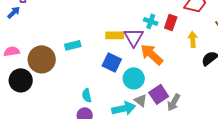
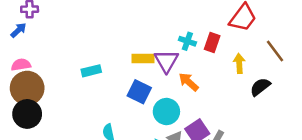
pink semicircle: (12, 51) -> (21, 65), moved
orange arrow: (152, 54) -> (189, 82), size x0.7
brown circle: (42, 59) -> (27, 88), moved

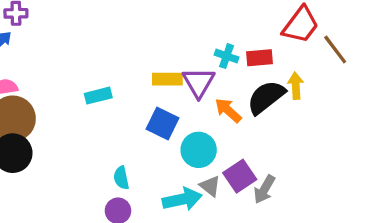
red rectangle: (212, 42) -> (259, 58), turned 66
brown line: (275, 51) -> (335, 49), moved
black semicircle: (260, 87) -> (266, 97), moved, size x1.4

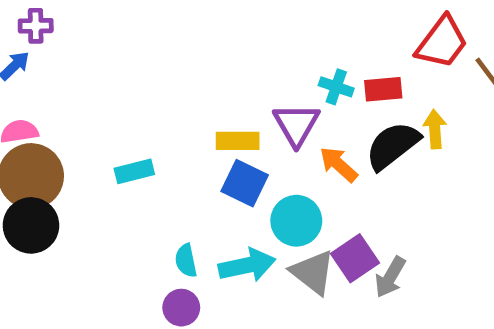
yellow rectangle: (167, 79) -> (238, 141), moved
cyan rectangle: (98, 96) -> (134, 171), moved
gray triangle: (210, 186) -> (313, 272), size x1.5
cyan arrow: (182, 199) -> (247, 265), moved

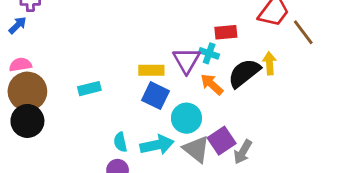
cyan cross: (336, 87) -> (209, 53), moved
red rectangle: (383, 89) -> (226, 32), moved

